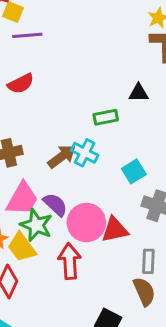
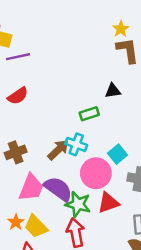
purple semicircle: (55, 205) -> (58, 189), size x1.4
pink circle: (86, 223) -> (96, 173), moved
green star: (36, 225) -> (78, 204), moved

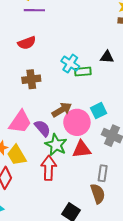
cyan cross: (76, 144) -> (70, 64), moved
brown arrow: (58, 150) -> (62, 110), moved
brown cross: (16, 152) -> (31, 79), moved
purple semicircle: (58, 189) -> (42, 128), size x0.7

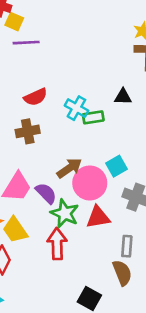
red semicircle: (27, 43) -> (36, 97), moved

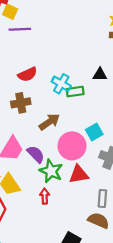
brown arrow: (69, 168) -> (49, 122), moved
red arrow: (57, 244) -> (45, 196), size x0.6
brown semicircle: (122, 273) -> (98, 220), turned -45

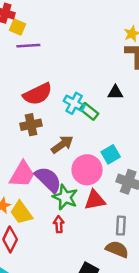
red semicircle: (27, 74) -> (38, 94), size x1.4
green rectangle: (75, 92) -> (89, 111), turned 48
purple semicircle: (36, 154) -> (48, 179), size x1.4

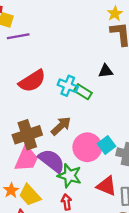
brown cross: (31, 125) -> (27, 135), moved, size x1.4
cyan square: (111, 154) -> (106, 145), moved
red triangle: (95, 200) -> (107, 186), moved, turned 40

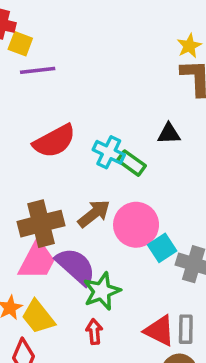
pink circle: (87, 147) -> (136, 225), moved
green star: (70, 176) -> (102, 291), turned 30
red triangle: (107, 186) -> (159, 331), moved

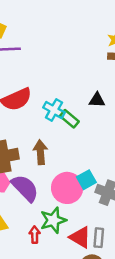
brown arrow: (94, 214) -> (40, 152), turned -60
pink circle: (136, 225) -> (67, 188), moved
green star: (102, 291) -> (53, 220), moved

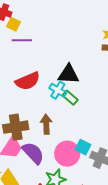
black triangle: (97, 100) -> (69, 74), moved, size x1.6
cyan square: (86, 180) -> (83, 147), turned -35

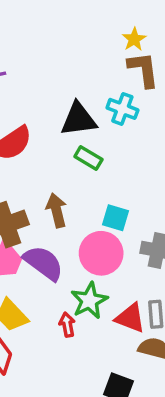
cyan cross: (58, 90) -> (122, 109), moved
cyan square: (83, 147) -> (116, 218), moved

